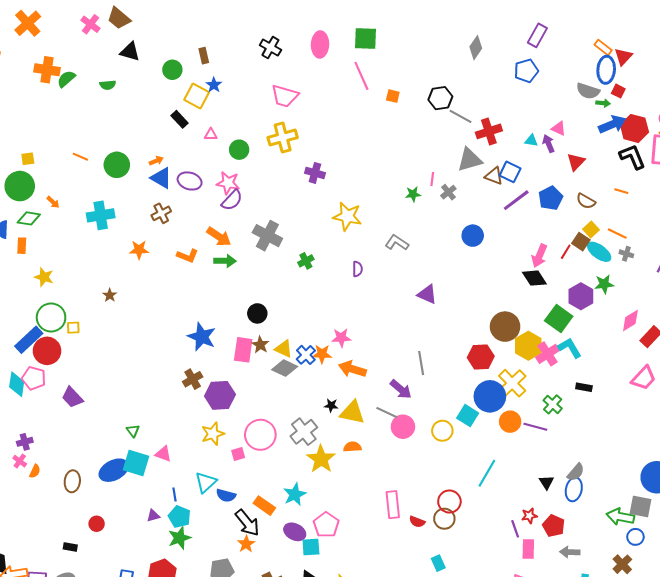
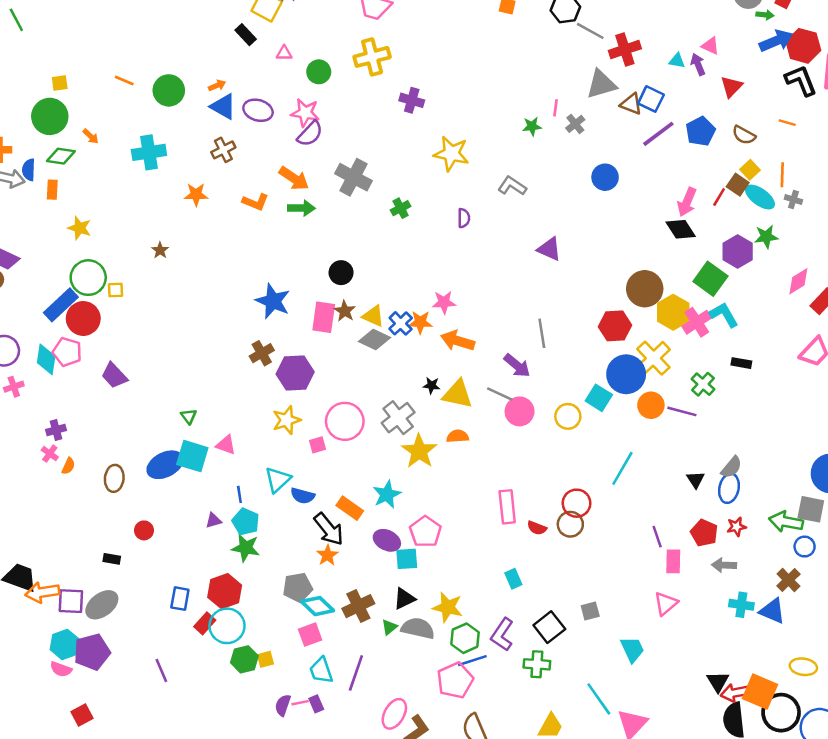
orange line: (617, 234) -> (782, 175), turned 66
red star: (529, 516) -> (736, 527), moved
green star: (179, 538) -> (246, 548), turned 30
cyan rectangle: (438, 563) -> (513, 579), moved

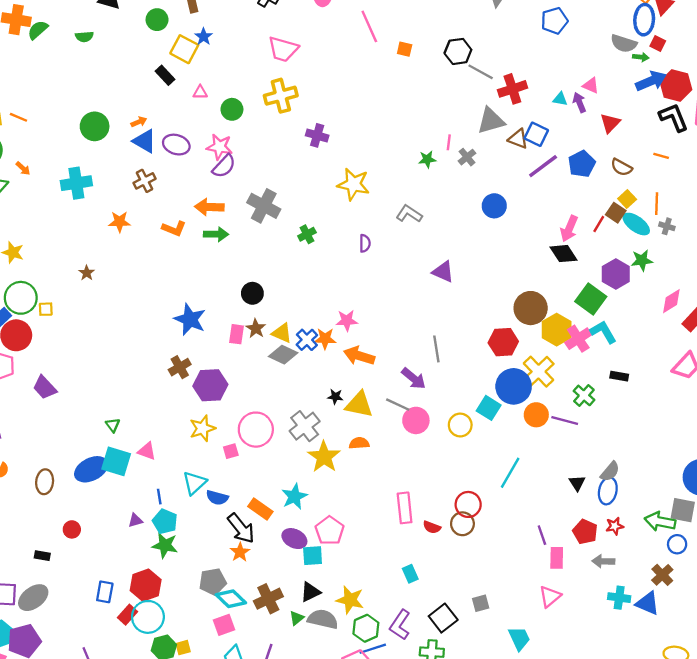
orange line: (124, 81) -> (18, 117), moved
orange arrow: (294, 178) -> (209, 207), turned 148
pink rectangle: (324, 317) -> (236, 334), size x0.7

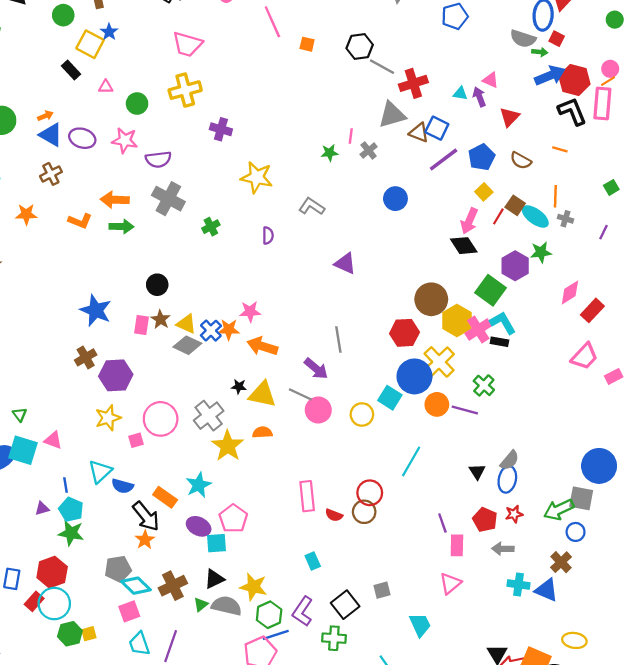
purple semicircle: (224, 166) -> (158, 159), moved, turned 40
yellow square: (627, 199) -> (484, 192), moved
black rectangle: (619, 376) -> (499, 342), moved
green arrow: (660, 522) -> (559, 510), turned -36

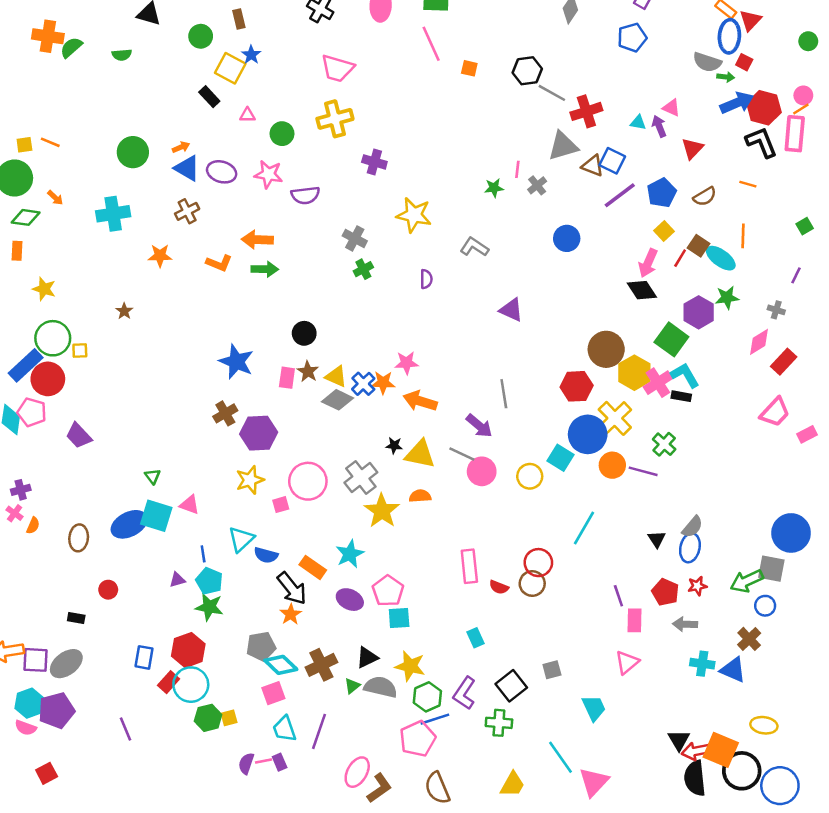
brown semicircle: (521, 161) -> (705, 196), turned -60
gray cross: (168, 199) -> (355, 238), moved, size x0.7
gray cross: (565, 219) -> (776, 310), moved
cyan square: (216, 543) -> (399, 618), moved

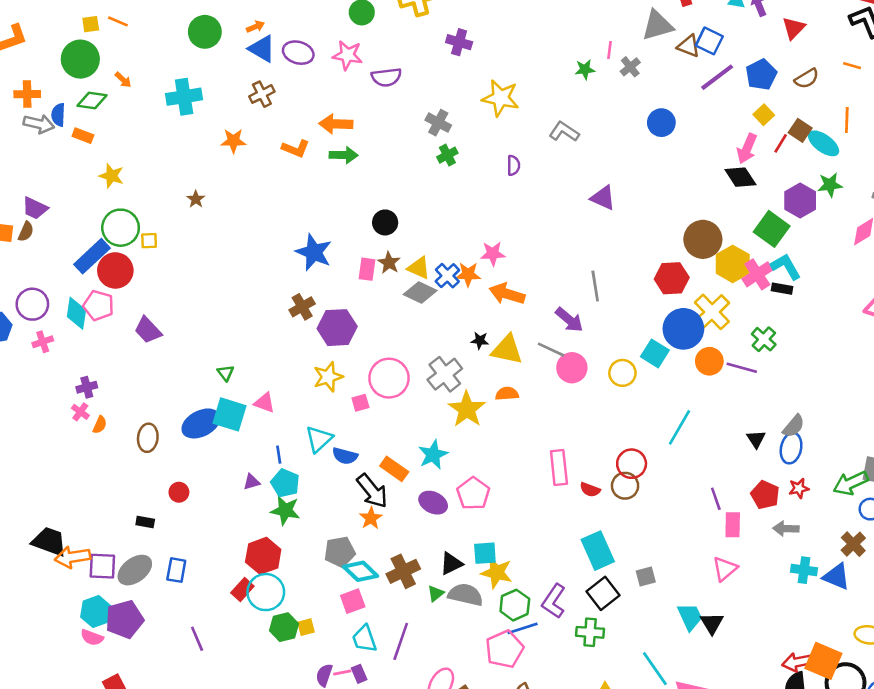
orange rectangle: (17, 251) -> (83, 136), turned -72
cyan square: (399, 618) -> (485, 553), moved
cyan rectangle: (475, 638) -> (598, 551), moved, size x1.8
blue rectangle: (144, 657) -> (176, 570), moved
black triangle: (679, 740) -> (712, 623), moved

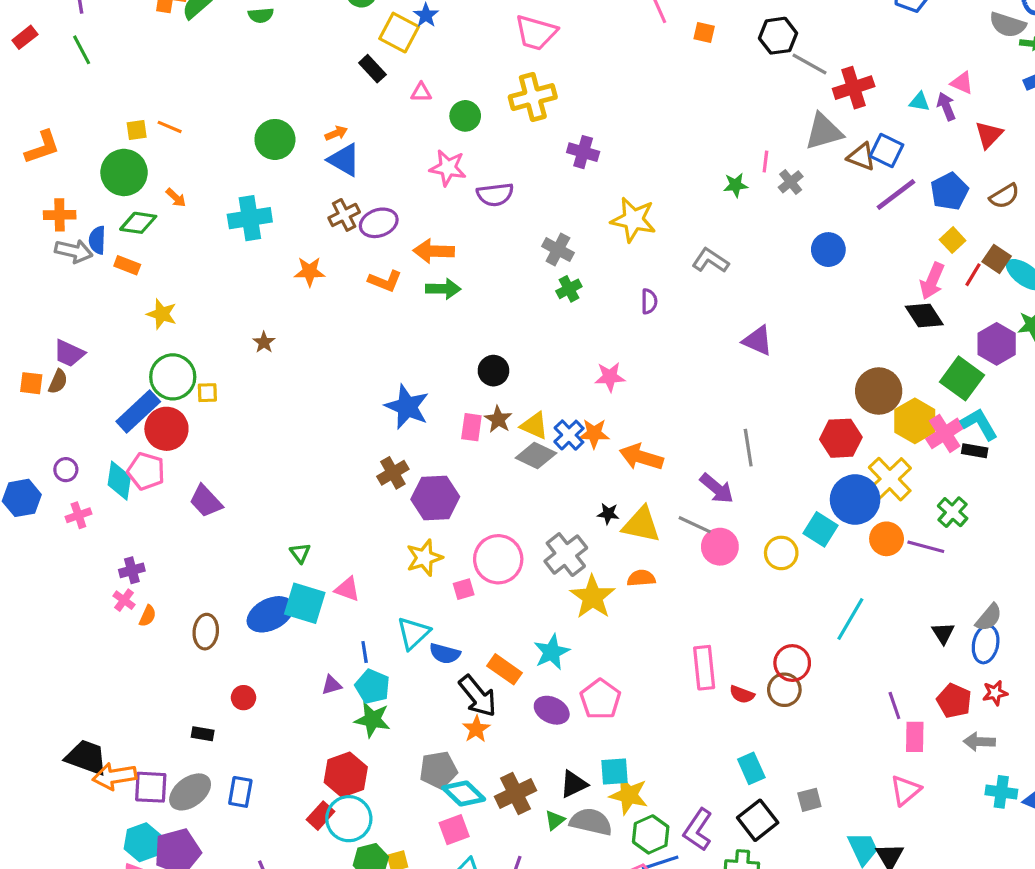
purple ellipse: (298, 53) -> (379, 223), moved, turned -36
pink star: (493, 254) -> (610, 377), moved
purple circle: (32, 304) -> (66, 470), size x0.6
cyan rectangle: (598, 551) -> (751, 768), size x0.7

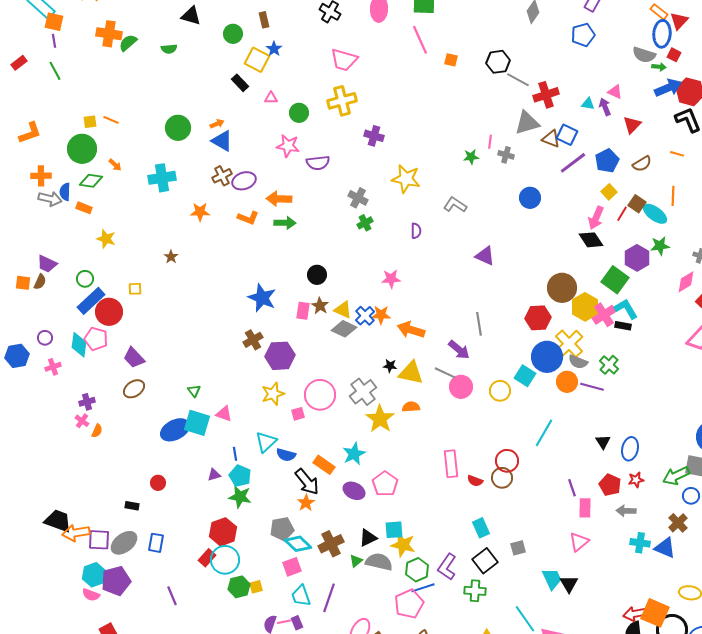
gray cross: (791, 182) -> (506, 155), turned -35
green circle: (173, 377) -> (85, 279), moved, size x0.6
gray semicircle: (989, 617) -> (578, 362), moved, turned 72
brown ellipse: (206, 632) -> (134, 389), moved, turned 50

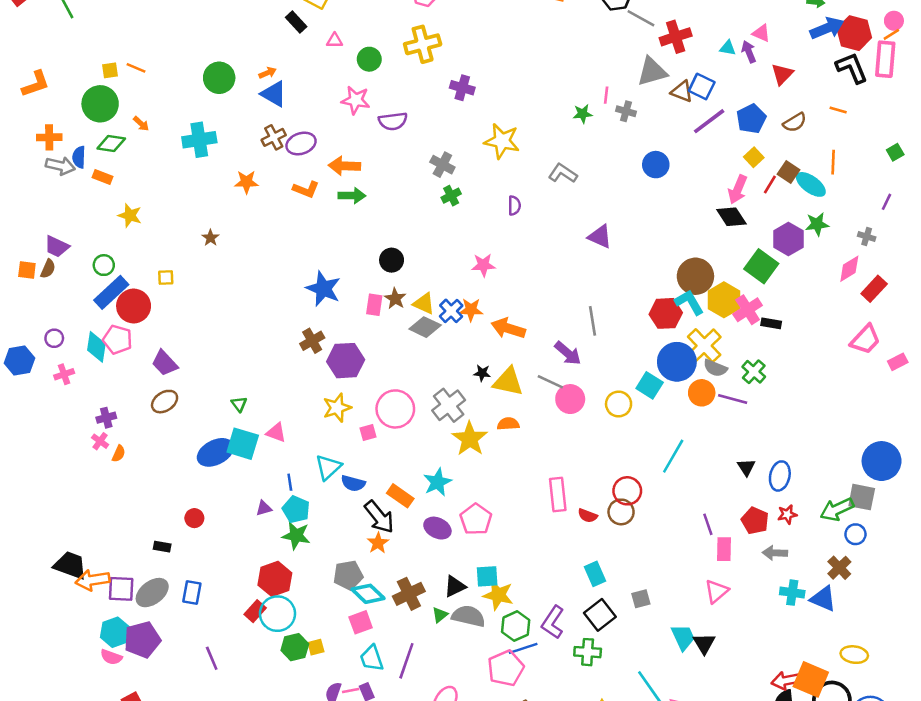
cyan L-shape: (626, 309) -> (689, 302), moved

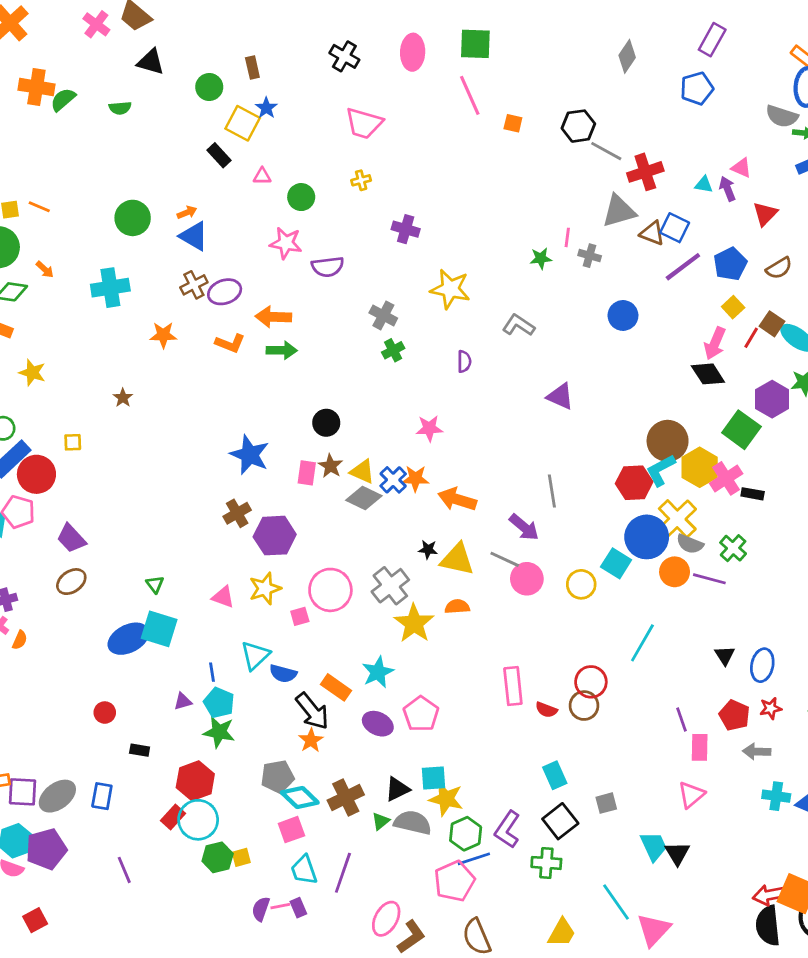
yellow cross: (423, 44) -> (361, 180), size x0.5
cyan L-shape: (689, 302) -> (661, 470), turned -88
pink triangle: (276, 433) -> (223, 597), moved
black rectangle: (162, 547) -> (140, 750), moved

